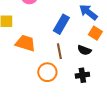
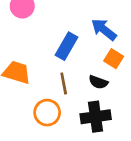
black cross: (82, 75) -> (96, 117), size x1.5

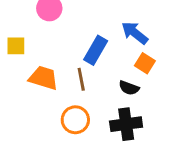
brown line: (64, 83) -> (81, 79), moved

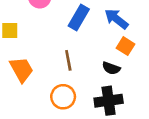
blue rectangle: (96, 50) -> (79, 18), moved
orange trapezoid: (43, 78) -> (22, 69), moved, turned 44

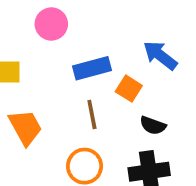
blue rectangle: (79, 18) -> (92, 68), moved, turned 45
orange square: (125, 46) -> (129, 89), moved

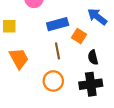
black semicircle: (153, 126) -> (93, 57), turned 56

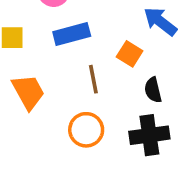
blue rectangle: (58, 24) -> (72, 34), moved

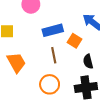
blue rectangle: (72, 34) -> (53, 30), moved

